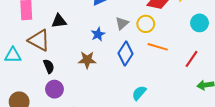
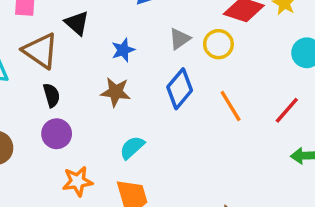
black triangle: (59, 21) -> (77, 23), turned 42
blue star: (98, 34) -> (123, 50), moved
orange line: (158, 47) -> (231, 106), moved, turned 36
cyan semicircle: (139, 93) -> (132, 148), moved

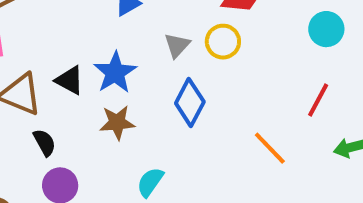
black triangle: (77, 23) -> (70, 80), moved
blue star: (123, 50) -> (115, 73), size x1.5
orange line: (231, 106) -> (270, 148), moved

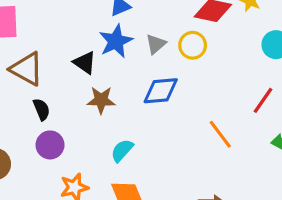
blue star: (115, 73) -> (116, 41), moved
black triangle: (70, 80) -> (85, 63), moved
blue diamond: (190, 103) -> (161, 91), turned 51

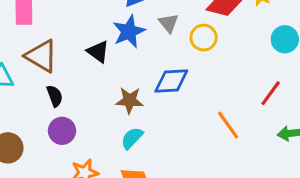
gray triangle: (156, 44) -> (168, 23), moved, turned -30
brown star: (101, 100) -> (129, 100), moved

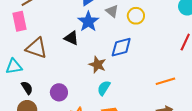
black semicircle: (55, 96) -> (27, 88), moved
brown star: (129, 100) -> (97, 65), turned 30
orange line: (228, 125) -> (165, 81), moved, turned -60

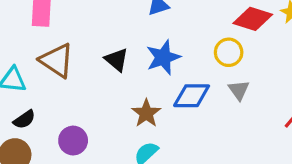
gray triangle: (112, 11) -> (239, 90), moved
blue star: (88, 22) -> (163, 57), moved
black semicircle: (27, 88) -> (24, 119), turned 72

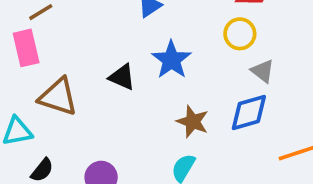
blue diamond: (192, 96) -> (249, 112), moved
brown star: (146, 113) -> (193, 122), moved

